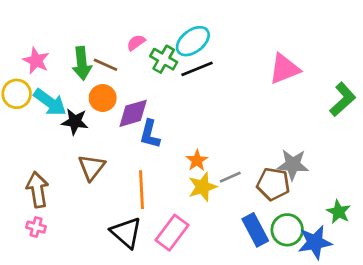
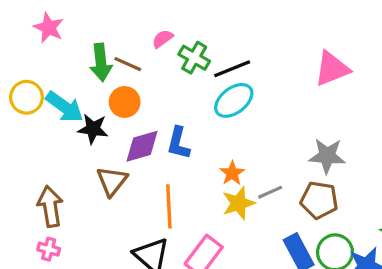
cyan ellipse: (193, 41) -> (234, 100), moved
pink star: (36, 61) -> (49, 28), moved
purple diamond: (133, 113) -> (142, 146), moved
gray star: (293, 165) -> (327, 156), moved

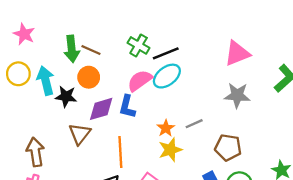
pink star: (49, 28) -> (24, 34), moved
pink semicircle: (163, 39) -> (140, 81), moved, size x1.6
cyan arrow: (64, 107) -> (46, 81), turned -140
gray star: (327, 156) -> (237, 95), moved
gray line: (270, 192) -> (194, 124), moved

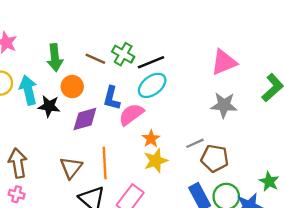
brown line: (91, 50) -> (95, 59), moved
pink semicircle: (140, 81) -> (131, 114), moved
blue L-shape: (127, 107) -> (112, 98), moved
gray line: (194, 124) -> (195, 143), moved
brown triangle: (80, 134) -> (71, 168), moved

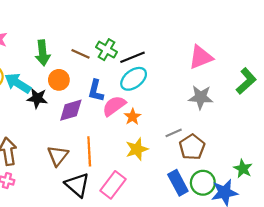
cyan arrow: (28, 90) -> (18, 83), turned -44
orange star: (151, 139) -> (132, 117), moved
brown pentagon: (215, 158) -> (192, 147), turned 30

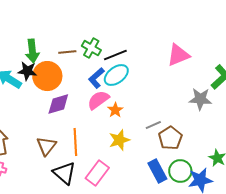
brown line: (81, 54) -> (67, 52), turned -30
orange circle: (59, 80) -> (47, 76), size x1.5
blue L-shape: (96, 91) -> (96, 78), moved, turned 35
gray star: (201, 97) -> (200, 99), moved
black star: (37, 98) -> (27, 71), moved

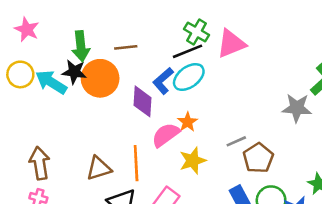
green cross: (91, 48) -> (197, 32), moved
pink triangle: (178, 55) -> (231, 44), moved
pink semicircle: (98, 100) -> (166, 135), moved
purple diamond: (58, 104) -> (142, 101), moved, turned -70
brown triangle: (46, 146) -> (99, 168), turned 35

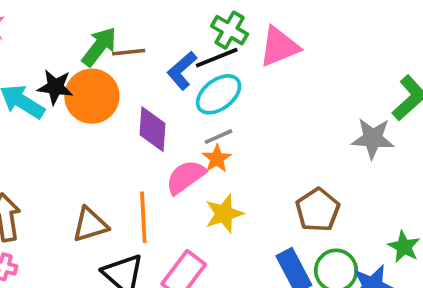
green arrow: (81, 46) -> (99, 47), moved, turned -136
blue L-shape: (163, 81) -> (182, 70), moved
gray line: (236, 141) -> (219, 137), moved

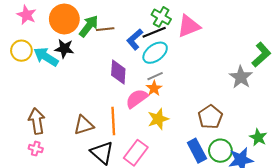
orange circle: (92, 96) -> (64, 19), moved
gray star: (373, 138) -> (241, 77), turned 30

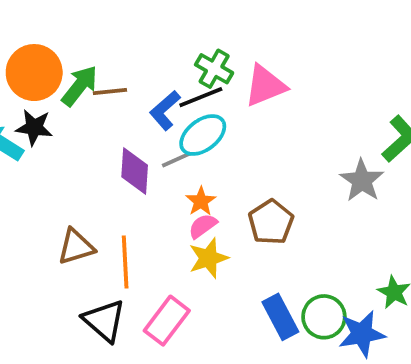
gray line: (155, 76) -> (176, 160), moved
pink semicircle: (137, 99) -> (203, 226), moved, size x0.7
brown pentagon: (210, 117) -> (271, 222), moved
brown triangle: (84, 125) -> (76, 247), moved

